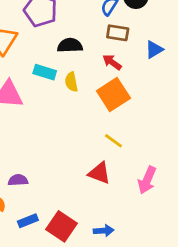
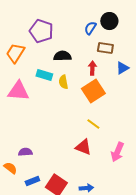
brown rectangle: (118, 33) -> (105, 48), moved
blue triangle: (154, 50) -> (122, 68), moved
red arrow: (112, 62) -> (92, 68), turned 56

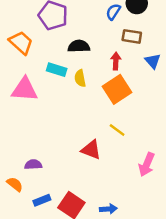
orange trapezoid: (15, 53) -> (21, 43), turned 100
blue triangle: (122, 68) -> (153, 61), turned -40
red triangle: (83, 147) -> (91, 150), moved

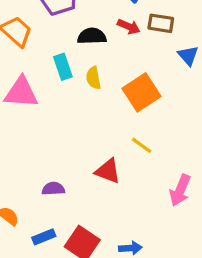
red arrow: (116, 61) -> (129, 27), moved, turned 112
cyan rectangle: (57, 70) -> (63, 67), turned 54
purple semicircle: (33, 165) -> (53, 189), moved

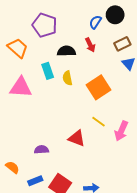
brown rectangle: (161, 23) -> (122, 44), moved, turned -35
red arrow: (129, 27) -> (90, 45), turned 40
pink arrow: (180, 190) -> (121, 131), moved

